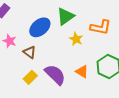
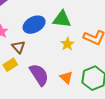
green triangle: (66, 16) -> (62, 19), turned 30
yellow rectangle: (30, 77) -> (10, 65), moved

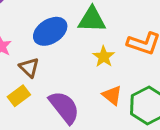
orange triangle: (66, 77) -> (112, 95), moved

